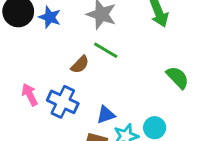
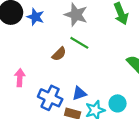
pink arrow: (30, 95) -> (20, 78), turned 30
blue cross: (63, 102) -> (50, 98), moved

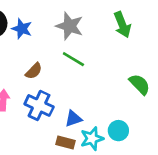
brown semicircle: (59, 54) -> (34, 71), moved
blue cross: (50, 98) -> (39, 105), moved

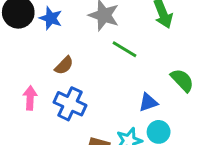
green line: (73, 59) -> (125, 49), moved
blue triangle: (73, 119) -> (148, 102), moved

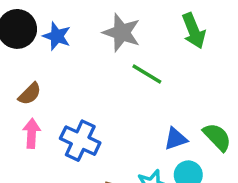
brown semicircle: (64, 65) -> (30, 94), moved
green semicircle: (182, 80) -> (217, 137), moved

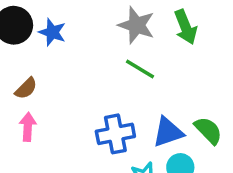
gray star: (122, 33) -> (136, 25), moved
blue triangle: (176, 139) -> (168, 132), size x1.4
blue cross: (80, 141) -> (115, 134), moved, turned -36

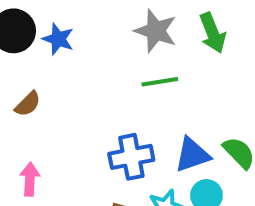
green line: (140, 69) -> (160, 82), turned -40
pink arrow: (28, 127) -> (30, 179), moved

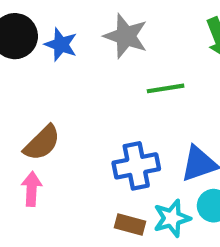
gray star: (156, 31) -> (126, 36), moved
brown semicircle: (28, 104) -> (42, 143), moved, size x1.4

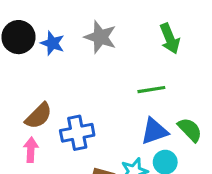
green line: (166, 88) -> (151, 90), moved
blue cross: (136, 166) -> (77, 133), moved

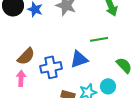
blue triangle: (154, 131) -> (79, 59), moved

